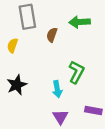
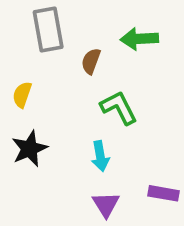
yellow semicircle: (12, 45) -> (22, 95), moved
green L-shape: (76, 72) -> (119, 108), moved, turned -55

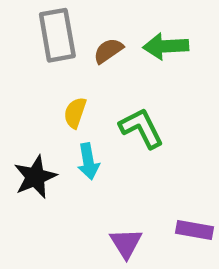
brown semicircle: (91, 61) -> (108, 51), moved, turned 35
yellow semicircle: (22, 95) -> (75, 113), moved
cyan arrow: (100, 156) -> (88, 161), moved

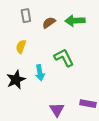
gray rectangle: (57, 35) -> (26, 16), size x0.6
yellow semicircle: (75, 113) -> (21, 47), moved

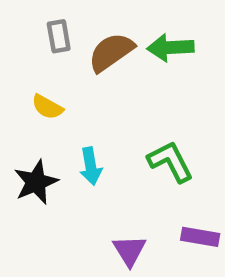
brown semicircle: (49, 23) -> (111, 52), size x1.5
yellow semicircle: (21, 47) -> (47, 107), turned -80
green L-shape: (64, 58) -> (170, 162), moved

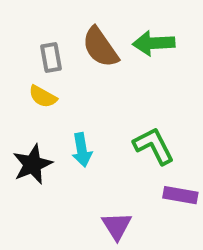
gray rectangle: (59, 36) -> (51, 58), moved
brown semicircle: (111, 52) -> (100, 47), turned -90
purple rectangle: (200, 237) -> (180, 195), moved

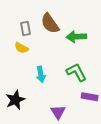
green arrow: (154, 43) -> (76, 37), moved
black star: (33, 164) -> (15, 100), moved

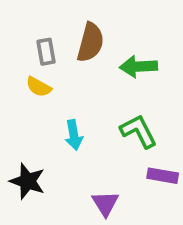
brown semicircle: (50, 23) -> (90, 42), turned -130
black star: (15, 100) -> (27, 181), turned -30

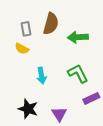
purple rectangle: (163, 176) -> (91, 98), turned -35
black star: (27, 181) -> (28, 109), moved

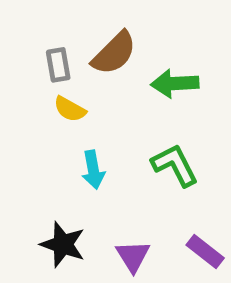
brown semicircle: (51, 24) -> (114, 53), turned 30
yellow semicircle: (22, 49) -> (70, 109), moved
purple rectangle: (91, 98) -> (205, 251), moved, turned 63

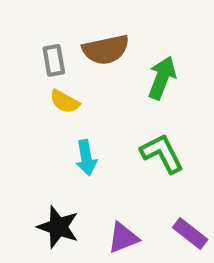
brown semicircle: (114, 53) -> (106, 50), turned 33
green arrow: (175, 84) -> (162, 78), turned 114
purple triangle: (133, 256) -> (123, 238), turned 40

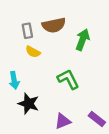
green L-shape: (162, 153) -> (68, 79), moved
cyan arrow: (86, 158) -> (14, 80), moved
black star: (58, 227) -> (28, 104), moved

